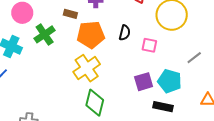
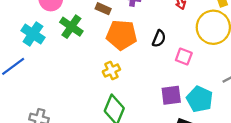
green cross: (45, 34) -> (71, 27), turned -30
yellow cross: (87, 68) -> (111, 71), size x0.6

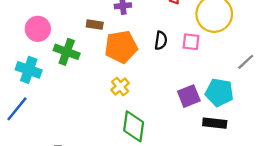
pink square: (184, 57) -> (191, 42), moved

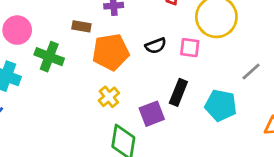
black semicircle: (161, 41) -> (156, 46), turned 60
purple square: (189, 96) -> (152, 114), moved
black rectangle: (215, 123) -> (178, 92), moved, turned -75

